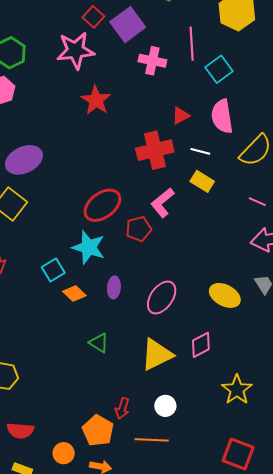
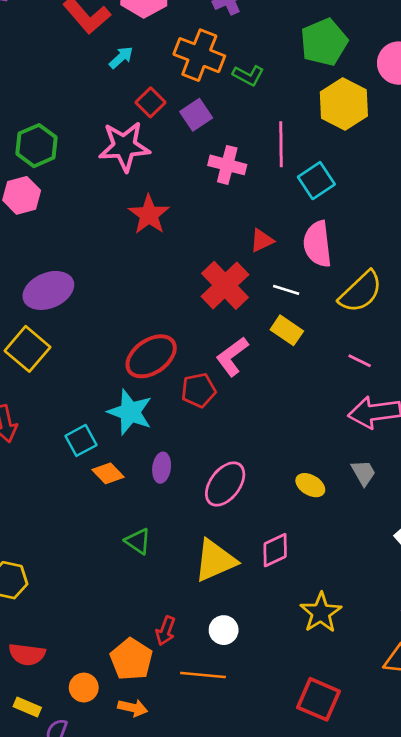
purple square: (128, 25) -> (196, 115), size x0.7
red cross: (155, 150) -> (225, 285), turned -33
yellow ellipse: (225, 295) -> (310, 485), size x0.7

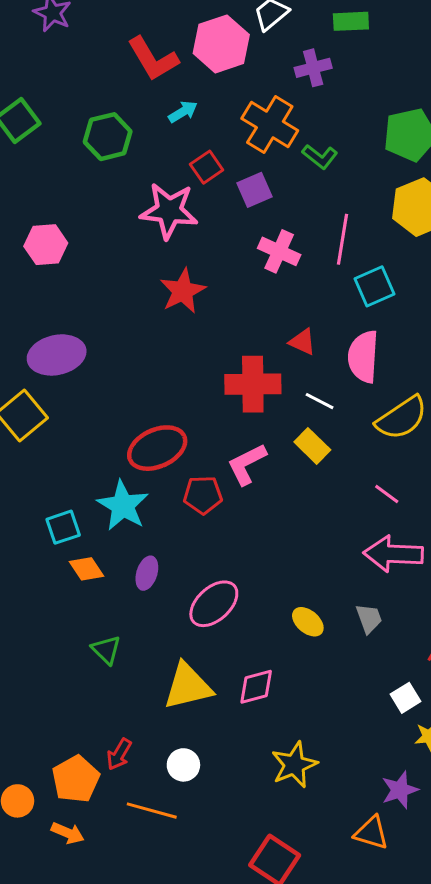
green hexagon: (36, 146) -> (108, 137), moved
red triangle: (262, 240) -> (302, 342), turned 40
red cross: (225, 285) -> (253, 384), turned 33

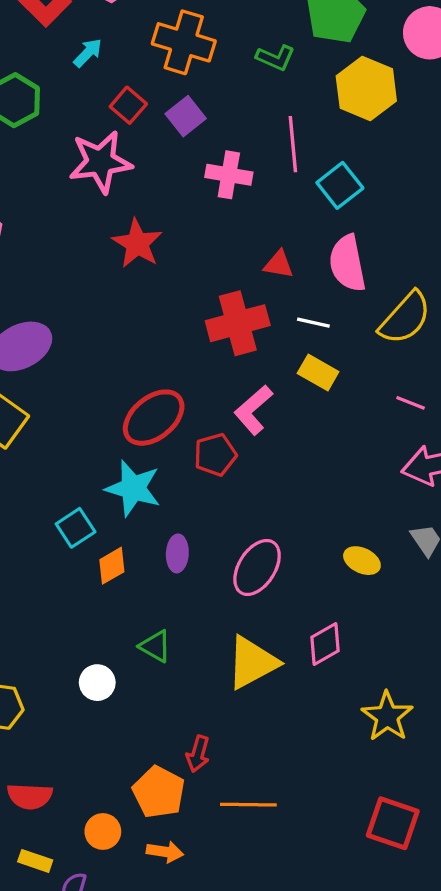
green L-shape: (320, 157) -> (275, 58), moved
orange diamond: (87, 569) -> (112, 566), turned -72
white circle: (183, 765) -> (97, 683), moved

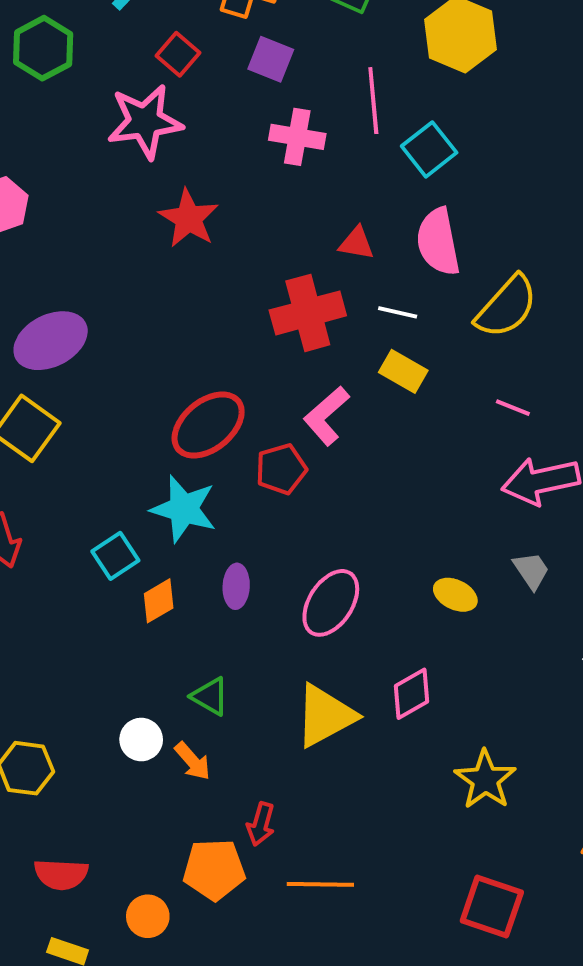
purple square: (186, 116) -> (271, 59), moved, turned -30
orange pentagon: (159, 792) -> (214, 870), turned -30
orange arrow: (165, 852) -> (193, 761), moved, turned 40

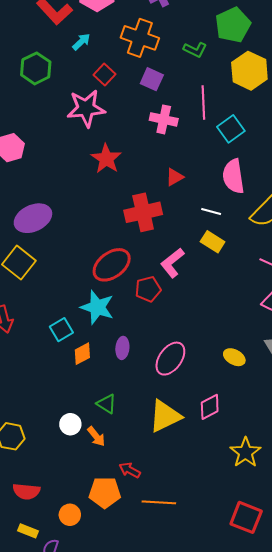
red triangle: (356, 243) -> (175, 177), moved, turned -42
red cross: (308, 313) -> (143, 212), moved
red arrow: (261, 824) -> (130, 470), turned 100

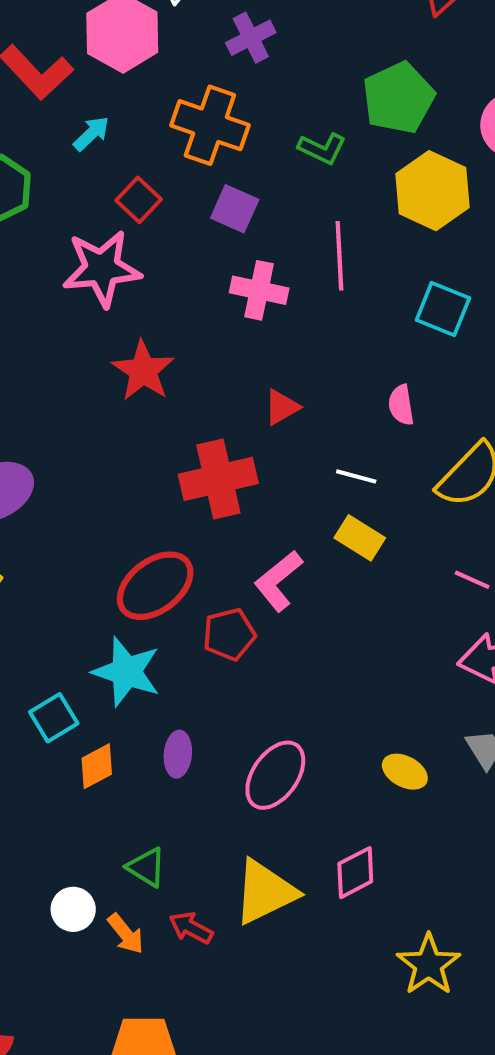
cyan square: (231, 129) -> (443, 309), moved, turned -32
pink semicircle: (233, 176) -> (401, 405), size x0.6
red arrow: (130, 470) -> (191, 928), moved

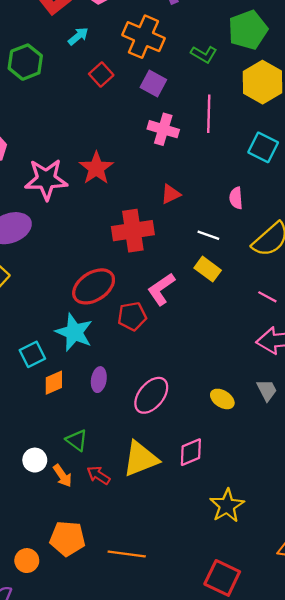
pink star: (102, 268) -> (46, 179), moved

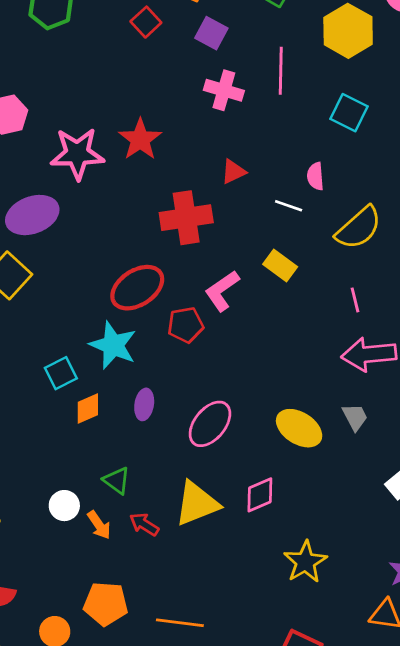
white line: (208, 235) -> (289, 206), moved
pink line: (267, 297) -> (355, 300), turned 48
yellow ellipse: (222, 399) -> (299, 428), size x1.5

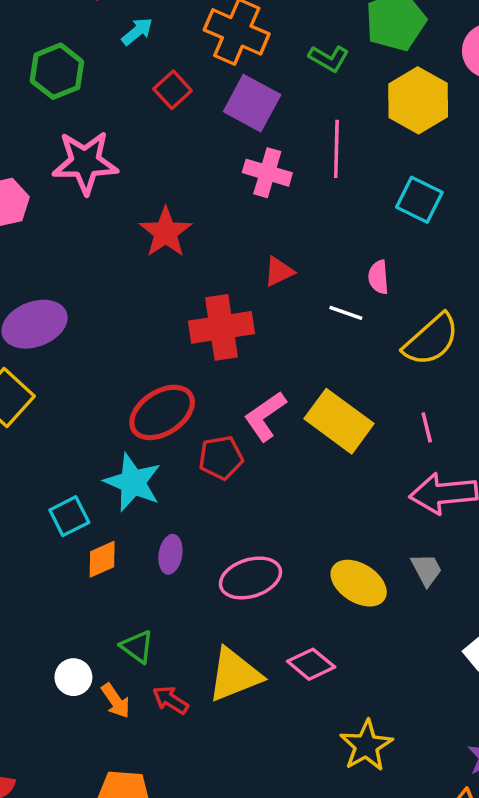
purple square: (211, 33) -> (252, 103), size x1.4
pink star: (77, 154) -> (85, 162), moved
yellow rectangle: (280, 265) -> (339, 421), moved, size x1.6
pink ellipse: (210, 424) -> (250, 578), turned 33
pink diamond: (260, 495) -> (311, 664), turned 63

